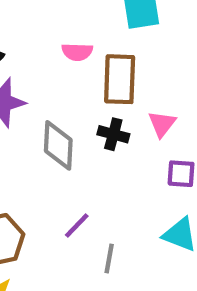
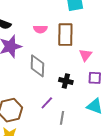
pink semicircle: (77, 52) -> (40, 29), moved
black cross: (113, 134) -> (66, 81), moved

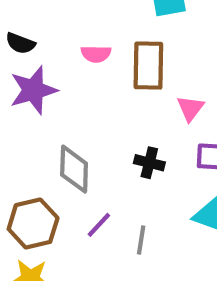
gray diamond: (37, 66) -> (74, 169), moved
purple line: (47, 103) -> (99, 225), moved

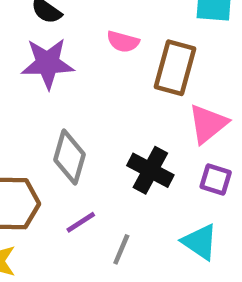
pink triangle: (190, 108) -> (208, 124), size x1.4
black cross: (149, 163) -> (150, 170), size x1.4

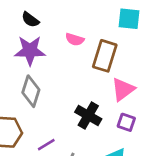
gray diamond: (70, 157) -> (31, 91), moved

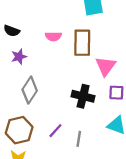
purple star: (30, 51) -> (19, 57), size x0.6
gray diamond: (31, 91) -> (30, 90), turned 32

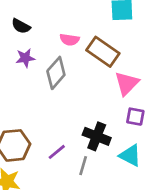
brown rectangle: (82, 43) -> (103, 52), turned -64
gray diamond: (30, 90) -> (56, 73), moved
black cross: (83, 96) -> (97, 136), moved

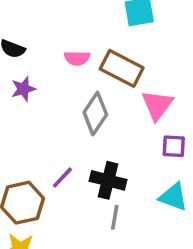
gray diamond: (56, 73) -> (95, 113), moved
black cross: (97, 136) -> (108, 180), moved
purple line: (57, 152) -> (62, 177), moved

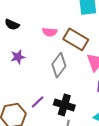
purple star: (23, 89) -> (18, 57), moved

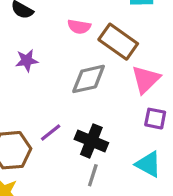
gray diamond: (59, 65) -> (89, 79), turned 35

